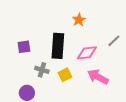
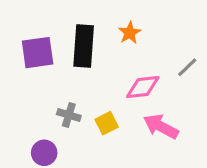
black rectangle: (58, 46) -> (84, 46), moved
purple square: (24, 47) -> (38, 53), moved, size x1.5

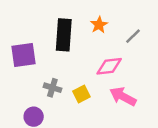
purple square: (38, 53) -> (24, 55), moved
gray line: (187, 67) -> (133, 36), moved

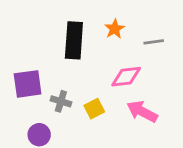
gray line: (133, 36) -> (154, 42), turned 36
purple square: (24, 55) -> (28, 84), moved

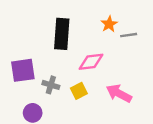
orange star: (115, 29) -> (109, 24), moved
pink diamond: (126, 77) -> (91, 62), moved

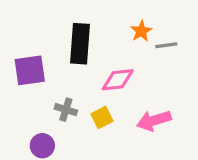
purple square: (23, 70) -> (30, 70), moved
pink arrow: (119, 93) -> (154, 121), turned -45

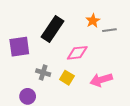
black rectangle: (80, 44) -> (52, 29), turned 30
yellow square: (102, 117) -> (67, 78), turned -32

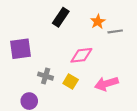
black rectangle: (52, 29) -> (61, 17), moved, size x0.7

